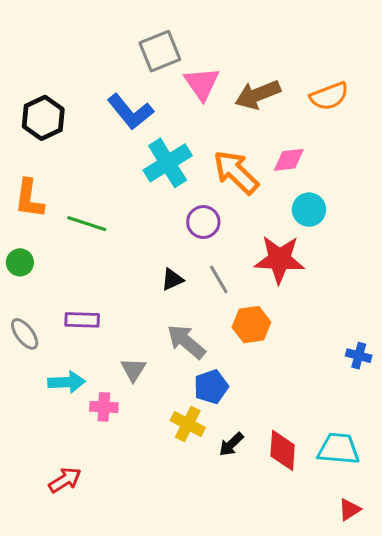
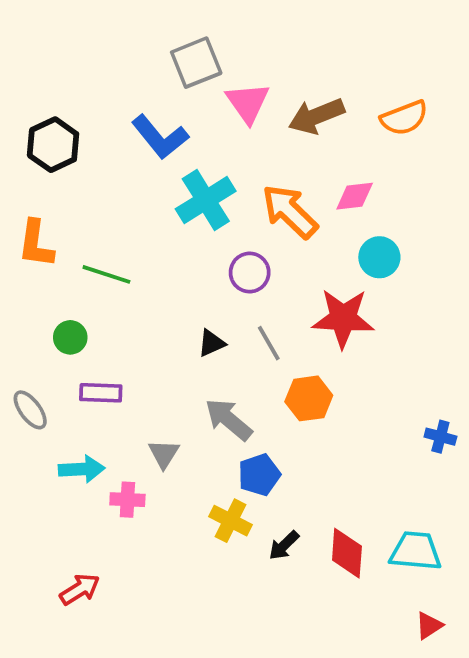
green circle: (20, 262) -> (70, 337), moved

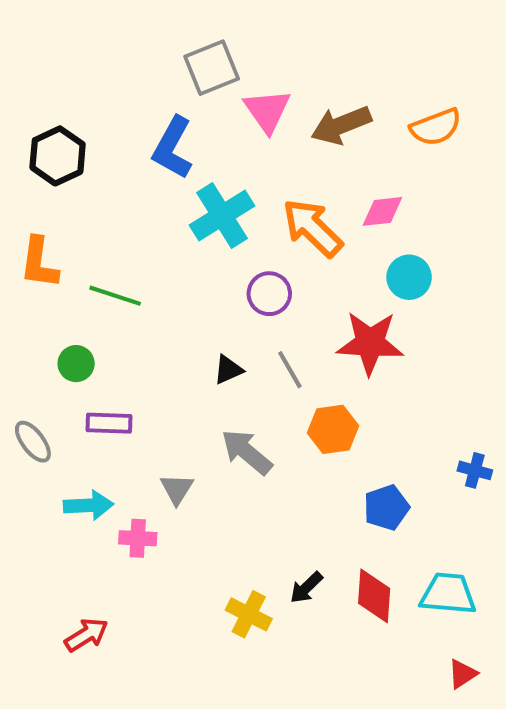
blue L-shape: (160, 137) -> (173, 148), turned 68
blue pentagon: (259, 475) -> (386, 507), moved
yellow cross: (231, 521) -> (249, 614), moved

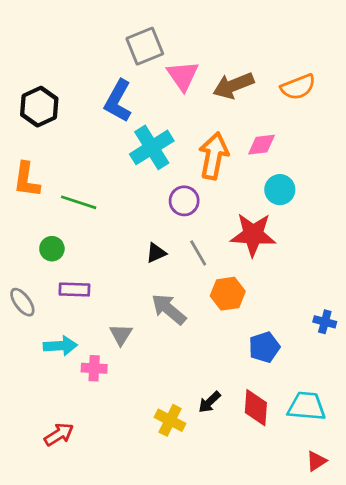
orange arrow: (312, 228) -> (214, 156), turned 57

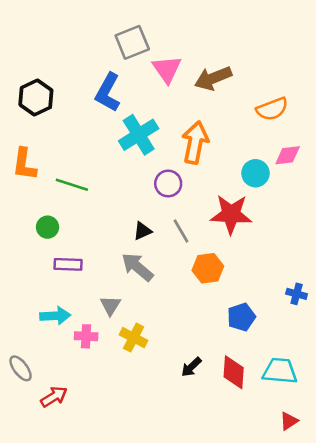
orange semicircle: (298, 87) -> (272, 109), moved
pink diamond: (262, 145) -> (288, 155), moved
gray ellipse: (22, 302) -> (21, 368), moved
gray arrow: (169, 309) -> (137, 267), moved
yellow cross: (170, 420) -> (134, 338), moved

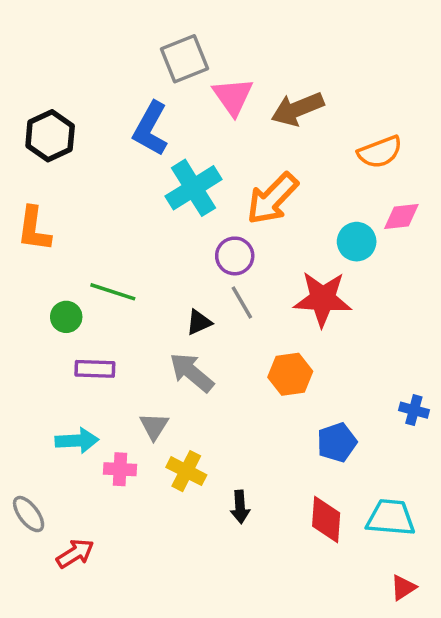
orange arrow: (195, 142) -> (272, 199), turned -147
green line: (72, 185) -> (113, 292), moved
gray line: (181, 231) -> (242, 303), moved
black arrow: (191, 367) -> (240, 507), moved, turned -50

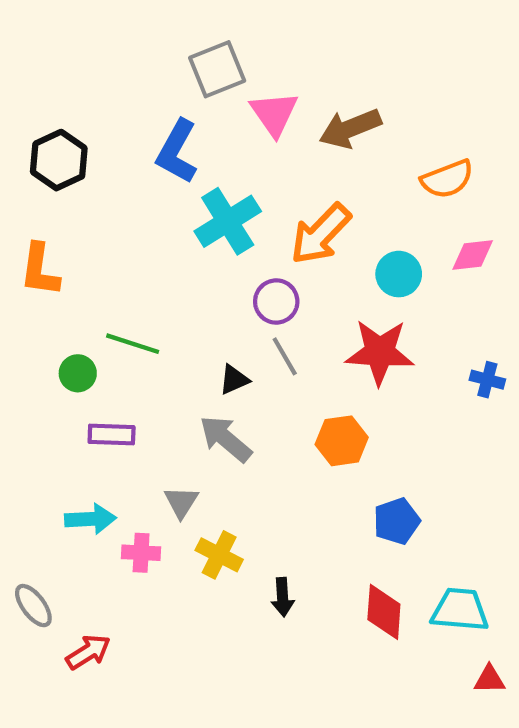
cyan circle: (357, 242) -> (399, 274), moved
blue cross: (414, 410) -> (487, 380), moved
red triangle: (403, 588) -> (489, 679), moved, turned 32

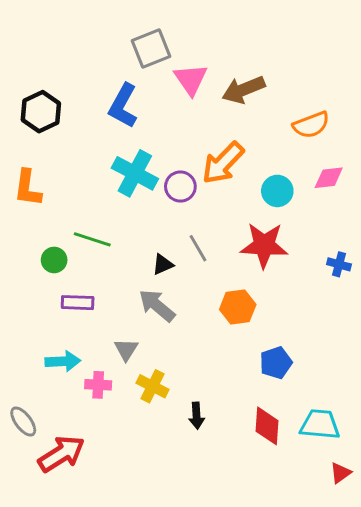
cyan cross: (228, 221) -> (135, 173), moved, turned -30
purple circle: (276, 301) -> (180, 187), moved
red arrow: (88, 652) -> (61, 454), size x1.5
red triangle: (489, 679) -> (340, 473), turned -35

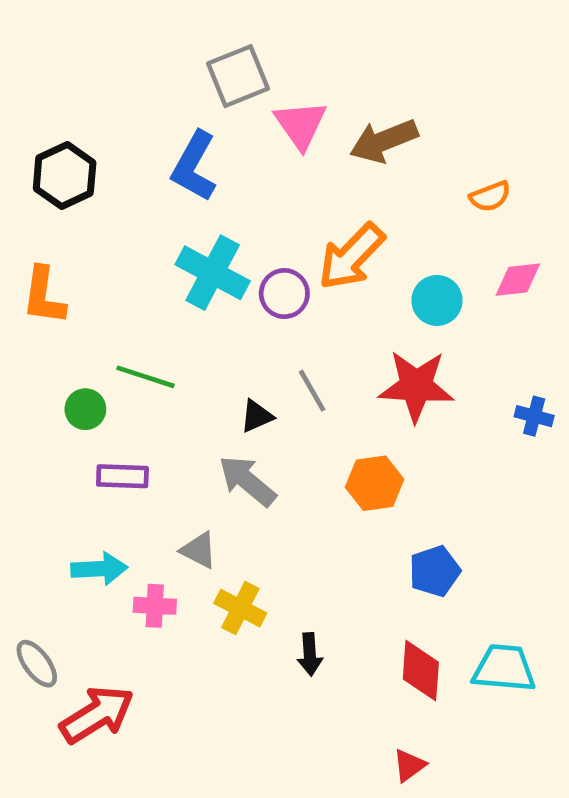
orange semicircle: (311, 125) -> (490, 196), size x0.7
gray triangle: (126, 350) -> (199, 550), turned -35
red triangle: (340, 473) -> (409, 765), moved

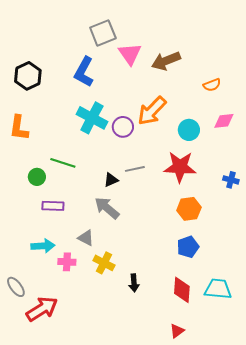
gray line: (312, 391) -> (135, 169), turned -72
orange hexagon: (375, 483) -> (189, 209), moved

